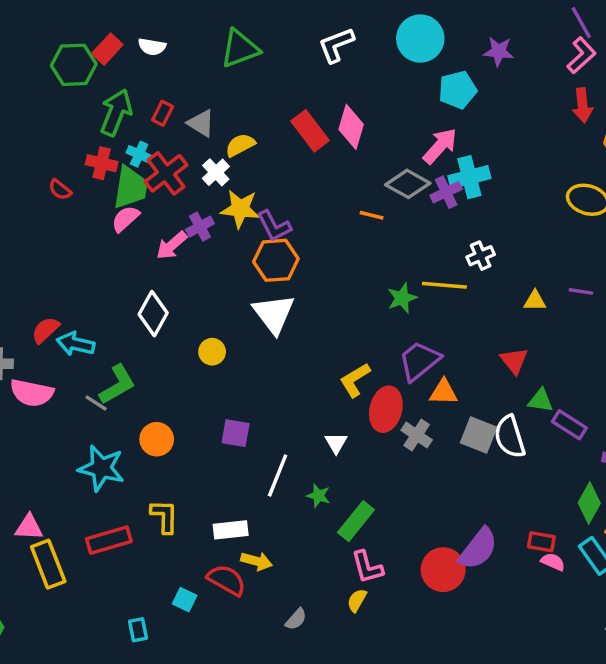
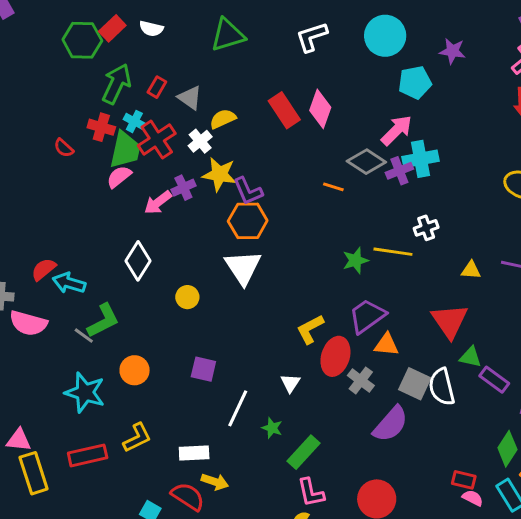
red triangle: (514, 361) -> (450, 321), size x1.5
yellow L-shape: (164, 516) -> (137, 438), turned 60
purple semicircle: (478, 549) -> (391, 424), moved

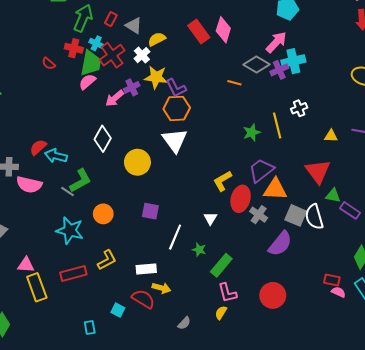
yellow line: (393, 252) -> (277, 125), turned 70
yellow circle: (187, 297) -> (137, 162), size x1.6
orange triangle: (387, 345) -> (275, 189), size x1.4

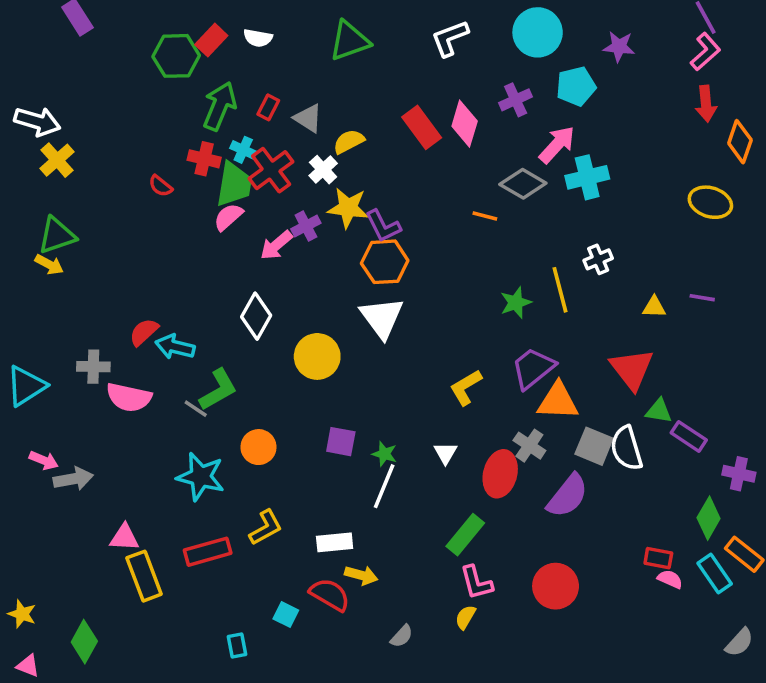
purple cross: (279, 70) -> (516, 100), moved
red ellipse: (241, 199) -> (500, 474), moved
green star: (199, 250) -> (384, 454), moved

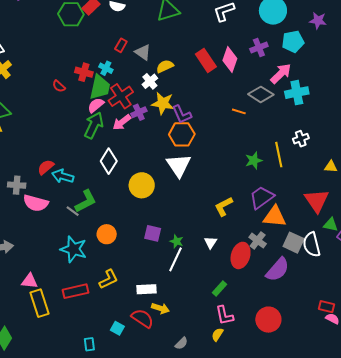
green arrow: (220, 106) -> (94, 125), moved
red cross: (271, 170) -> (121, 96), moved
green rectangle: (465, 535) -> (219, 288), size x0.7

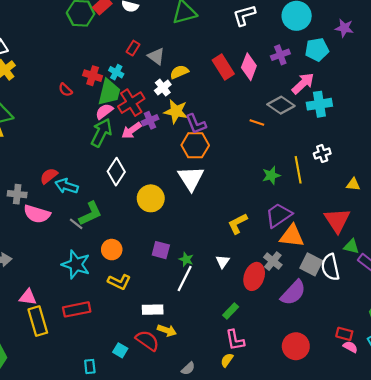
yellow L-shape: (109, 279) -> (119, 282), moved, turned 50
red circle: (268, 320) -> (296, 346), moved

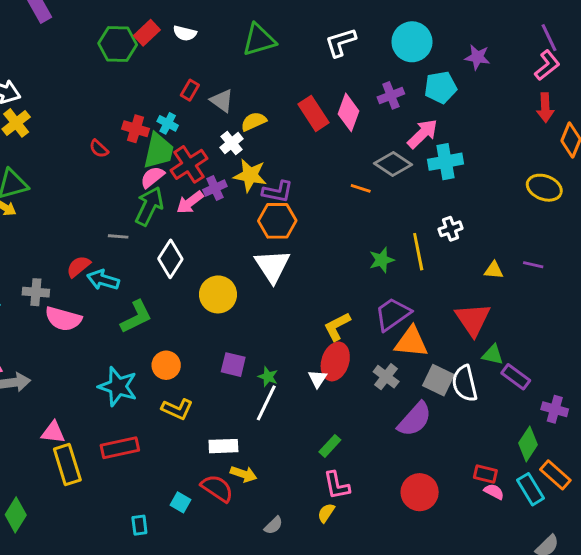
purple L-shape: (196, 124) -> (278, 192), turned -55
gray line: (76, 224) -> (118, 236), moved, turned -32
red ellipse: (254, 276) -> (335, 361), moved

